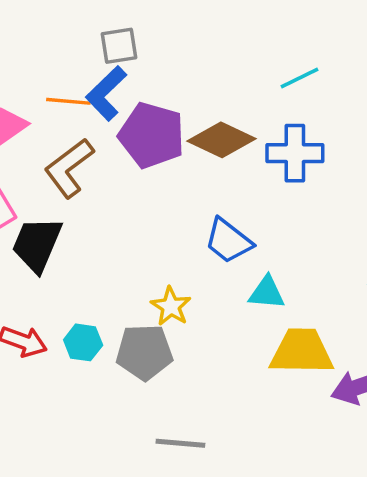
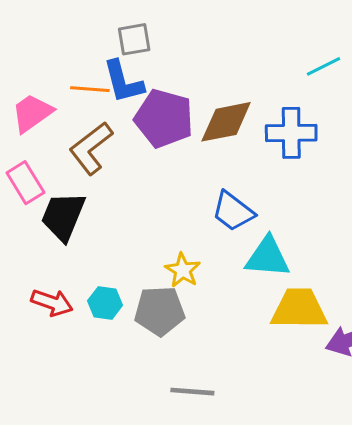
cyan line: (300, 78) -> (324, 66), moved
blue L-shape: (106, 93) -> (123, 82), turned -60
brown diamond: (222, 140) -> (226, 122), turned -36
cyan triangle: (267, 293) -> (268, 257), size x1.4

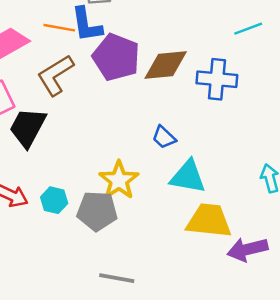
blue trapezoid: (233, 211) -> (164, 137), size x0.7
yellow star: (183, 270) -> (119, 180), size x1.4

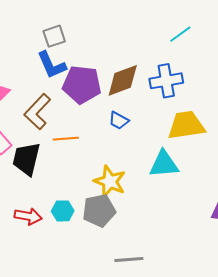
orange line: (59, 28) -> (66, 139), moved
blue trapezoid: (164, 137) -> (119, 120), moved
yellow trapezoid: (209, 221) -> (186, 125), moved

